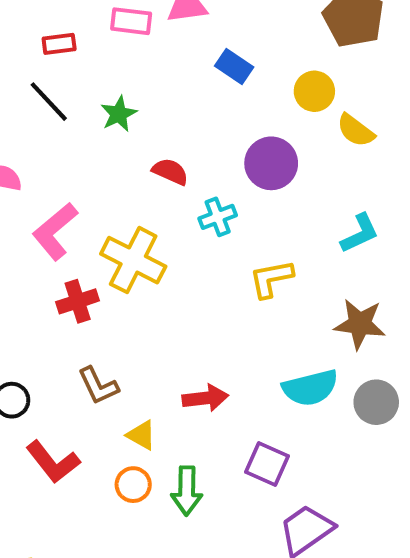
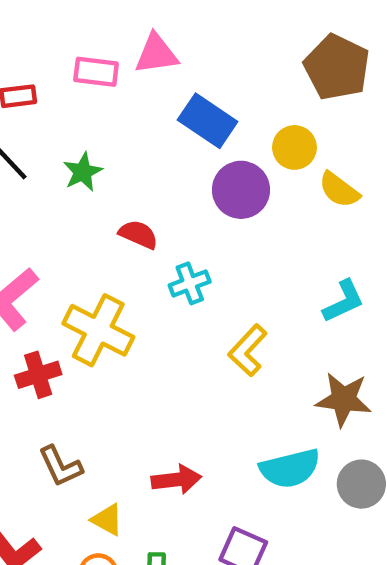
blue rectangle: (234, 67) -> (208, 121), size x1.4
purple circle: (271, 163) -> (241, 190), moved
yellow L-shape: (271, 279) -> (248, 350), turned -36

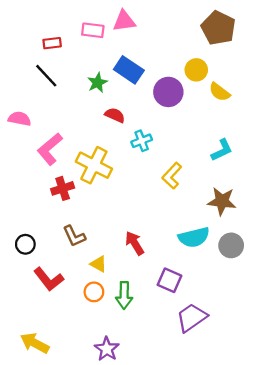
blue rectangle: (208, 121) -> (129, 70), moved
green star: (83, 172) -> (97, 83), moved
red arrow: (176, 480) -> (135, 243), turned -115

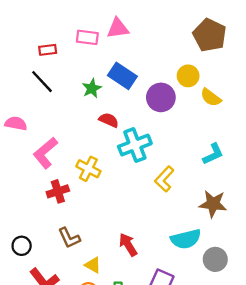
cyan cross: (142, 141) -> (135, 145), size x1.6
yellow cross: (94, 165) -> (88, 169), size x0.7
gray circle: (231, 245) -> (215, 259), moved

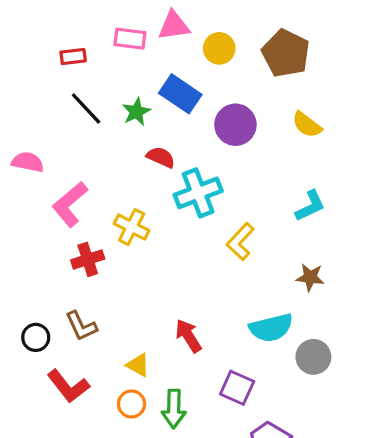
brown pentagon: (210, 35) -> (286, 53), moved
yellow circle: (188, 76) -> (219, 48), moved
black line: (42, 82) -> (86, 108), moved
brown star: (213, 204) -> (310, 277), size x0.7
brown L-shape: (69, 238) -> (81, 326), moved

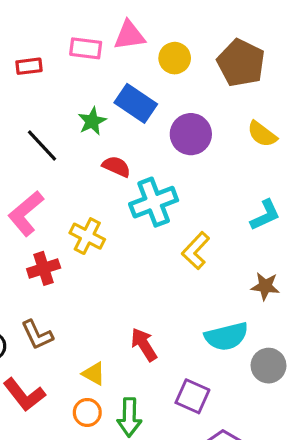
black line: (86, 108) -> (42, 145), moved

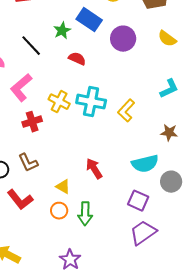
cyan cross: (154, 202) -> (91, 102), moved, turned 32
purple square: (192, 396) -> (138, 201), moved

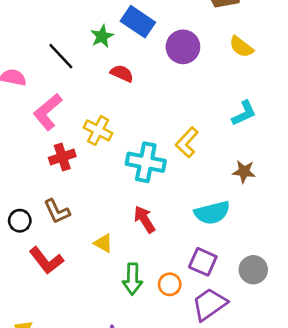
cyan cross: (91, 102) -> (146, 162), moved
gray circle: (171, 182) -> (253, 270), moved
orange circle: (59, 211) -> (170, 284), moved

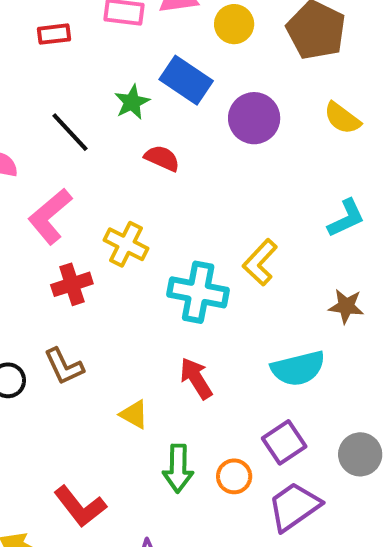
red L-shape: (46, 260) -> (80, 506), moved
purple square: (203, 262) -> (284, 442), turned 32

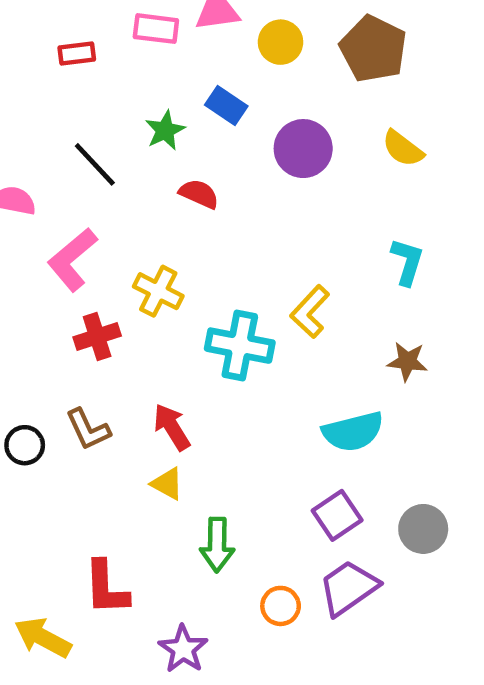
blue rectangle: (186, 80) -> (226, 106), size x0.7
cyan L-shape: (346, 218) -> (407, 262), turned -48
red arrow: (196, 378) -> (172, 427), moved
orange circle: (234, 476) -> (281, 606), moved
red L-shape: (80, 506) -> (106, 588), turned 36

